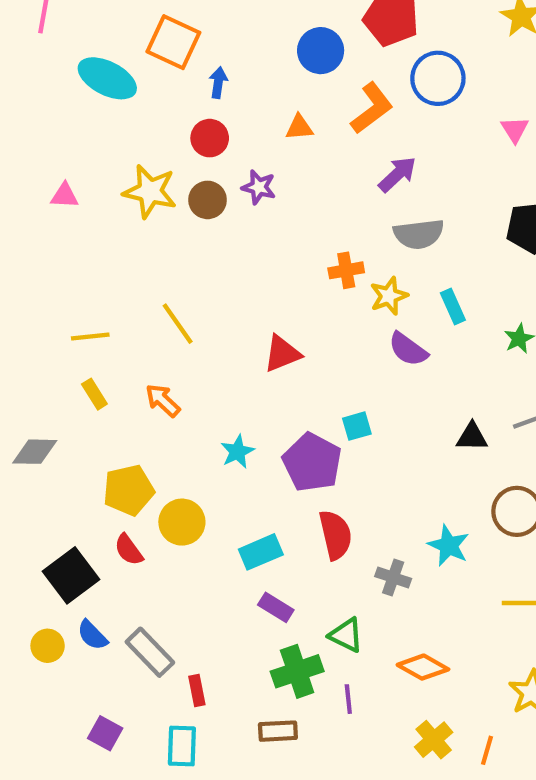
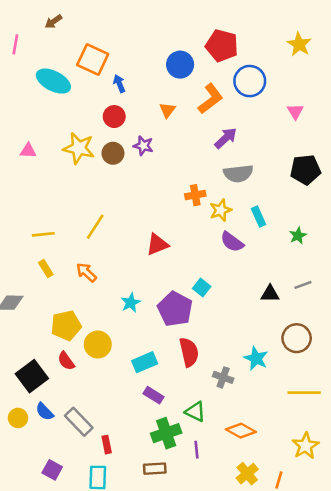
blue arrow: (218, 83) -> (119, 84), turned -30
orange triangle: (299, 127) -> (167, 110), turned -48
yellow line: (178, 324) -> (95, 227), turned 68
cyan square: (357, 426) -> (202, 287), turned -36

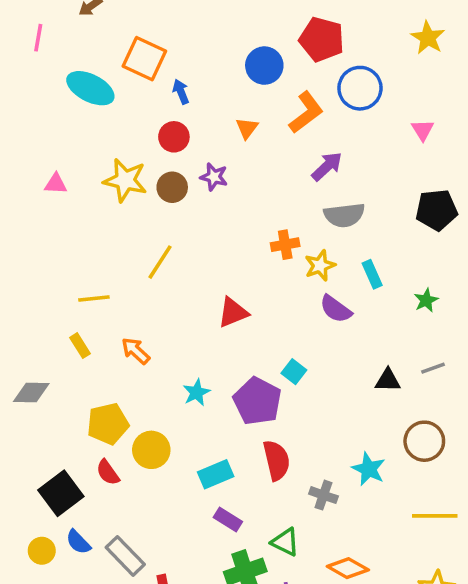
yellow line: (95, 227) -> (160, 262), moved
yellow line: (43, 234) -> (94, 299), moved

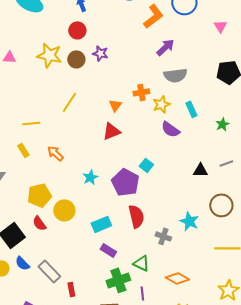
orange triangle: (247, 128) -> (115, 105), moved

